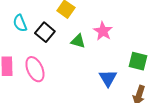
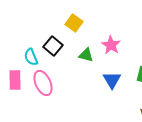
cyan semicircle: (20, 23) -> (31, 57), moved
blue triangle: (108, 78) -> (112, 80), moved

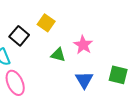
black square: (53, 46) -> (19, 36), moved

